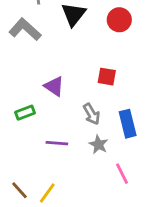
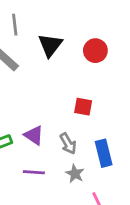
purple triangle: (54, 86) -> (34, 135), moved

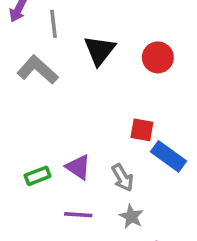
blue rectangle: (104, 153) -> (168, 156), moved, turned -40

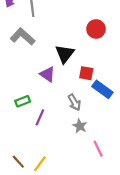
black triangle: (99, 50) -> (65, 54), moved
purple triangle: (78, 167) -> (47, 74), moved
purple line: (78, 215) -> (40, 117), moved, turned -70

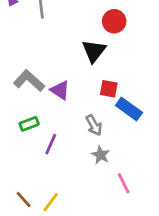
red circle: (96, 29) -> (114, 21), moved
gray L-shape: (23, 37) -> (29, 81), moved
black triangle: (65, 54) -> (94, 51), moved

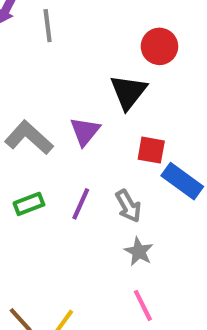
purple triangle: (60, 90) -> (85, 131), moved, turned 35
purple line: (51, 144) -> (81, 204), moved
pink line: (124, 183) -> (143, 305), moved

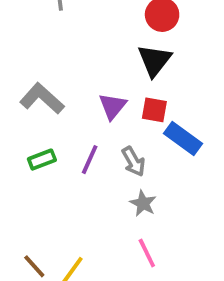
black triangle: (128, 92) -> (154, 60), moved
purple triangle: (85, 131) -> (112, 106), moved

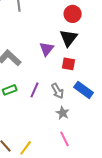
purple triangle: (112, 106) -> (47, 49), moved
blue rectangle: (183, 139) -> (84, 90), moved

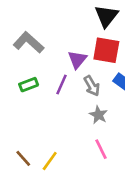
purple triangle: (47, 49) -> (77, 60), moved
red square: (69, 64) -> (106, 50), size x1.5

